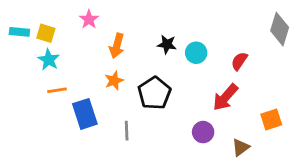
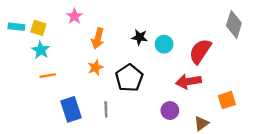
red semicircle: (239, 61) -> (200, 51), size x1.6
red arrow: (225, 97) -> (189, 81), turned 40
blue rectangle: (85, 114) -> (71, 109), moved

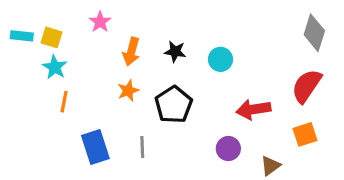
black star: (140, 37) -> (175, 52), moved
red semicircle: (200, 51) -> (307, 86), moved
orange line: (48, 76) -> (64, 102), turned -70

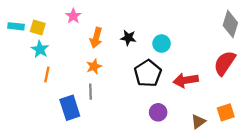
black pentagon: (174, 105) -> (148, 73), moved
orange square: (305, 134) -> (226, 112), moved
gray line: (142, 147) -> (90, 92), moved
purple circle: (228, 149) -> (158, 112), moved

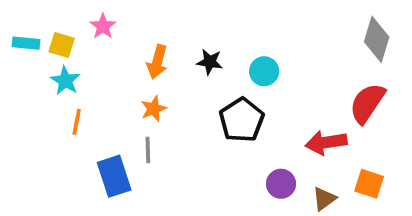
pink star: (73, 16) -> (103, 26), moved
red arrow: (186, 80) -> (326, 142), moved
purple circle: (158, 112) -> (281, 184), moved
orange square: (226, 112) -> (369, 184), turned 36

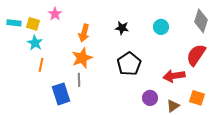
black star: (210, 62) -> (122, 28), moved
cyan circle: (264, 71) -> (161, 27), moved
orange star: (154, 109) -> (82, 58), size x1.5

